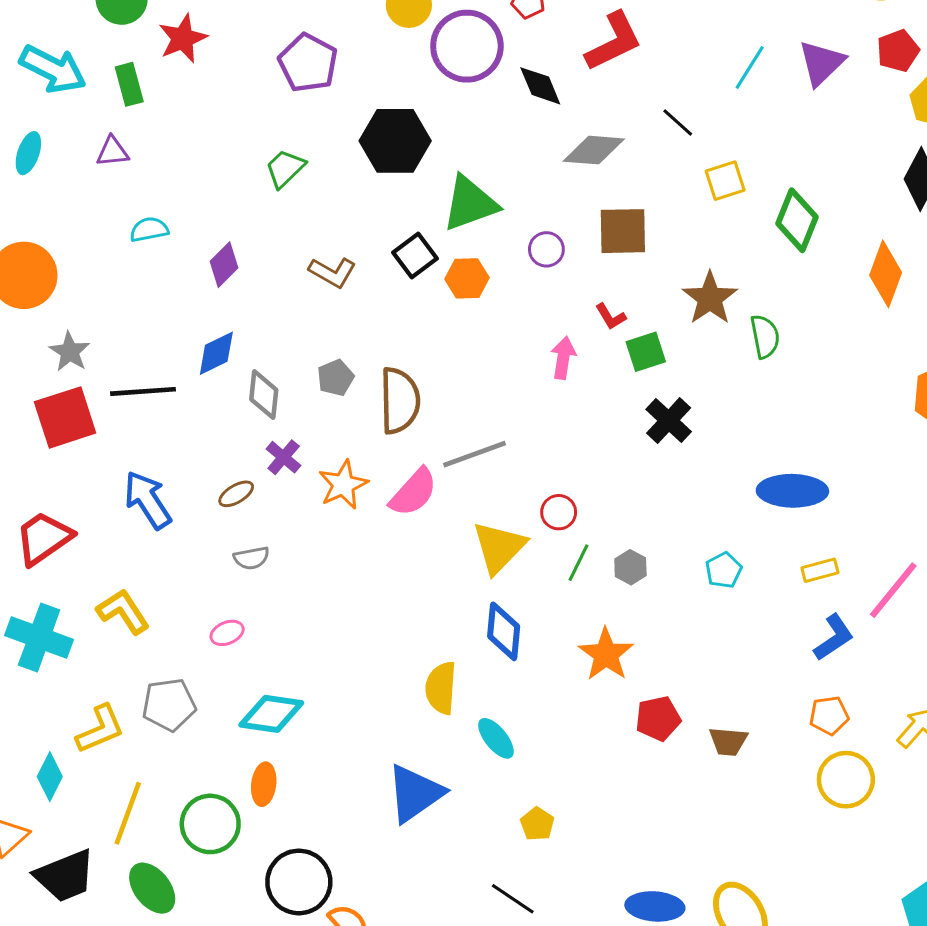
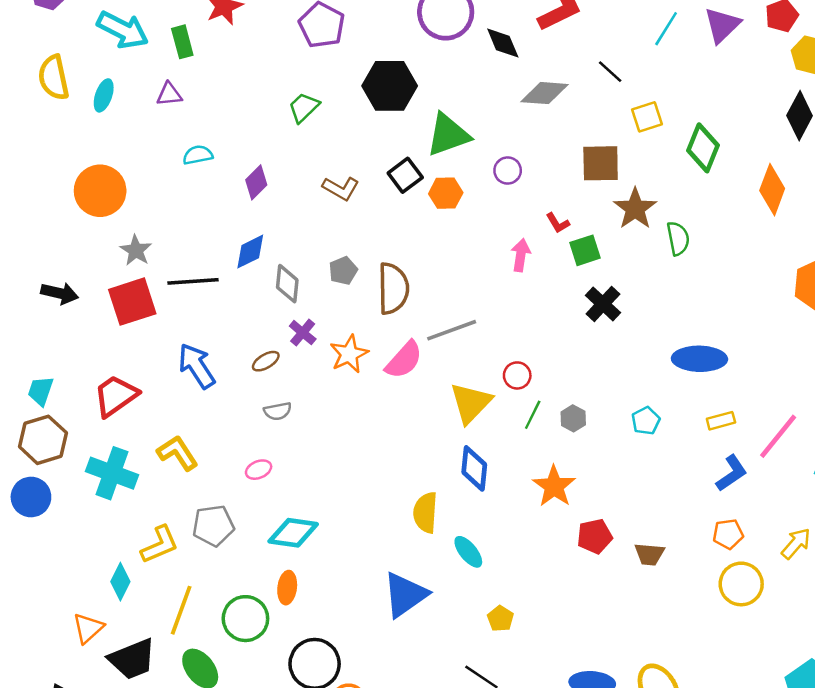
brown square: (623, 231) -> (601, 163), moved

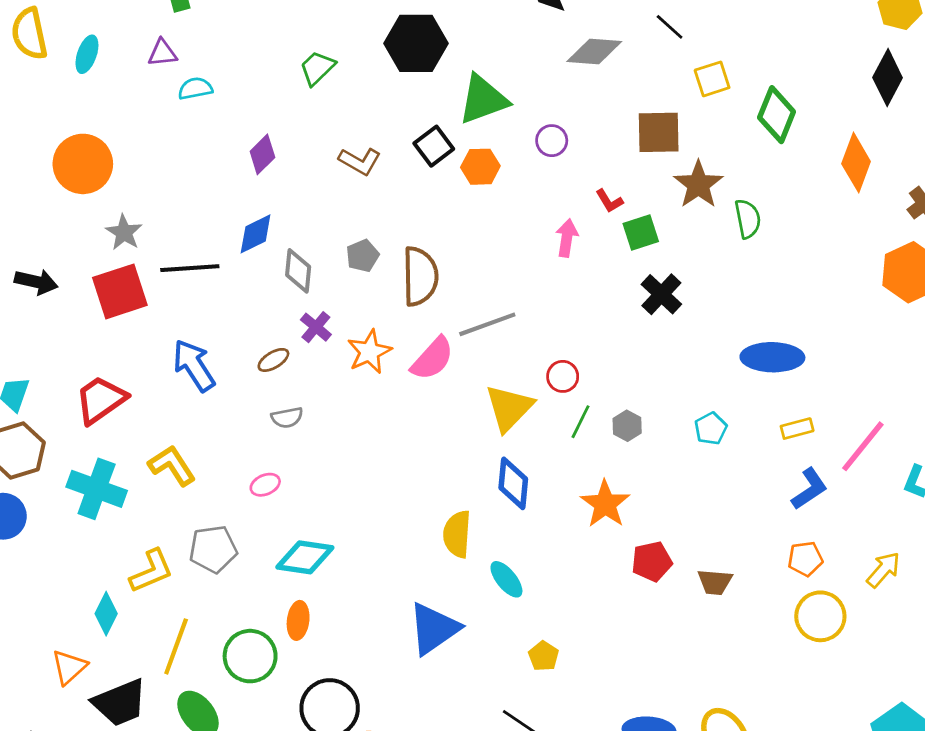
cyan semicircle: (198, 155) -> (195, 89), moved

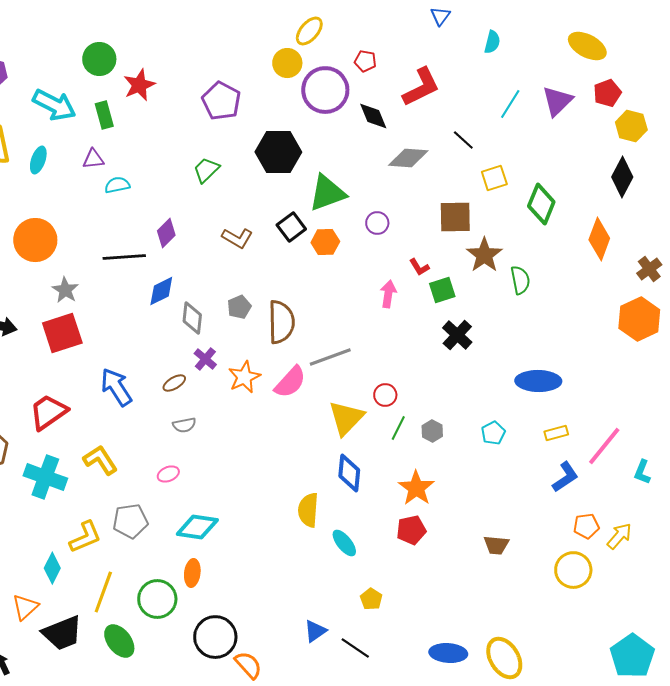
black line: (190, 268) -> (124, 257), moved
orange pentagon: (805, 559) -> (586, 526), moved
red pentagon: (652, 561) -> (411, 530), moved
blue triangle: (434, 629) -> (315, 631), moved, size x0.6

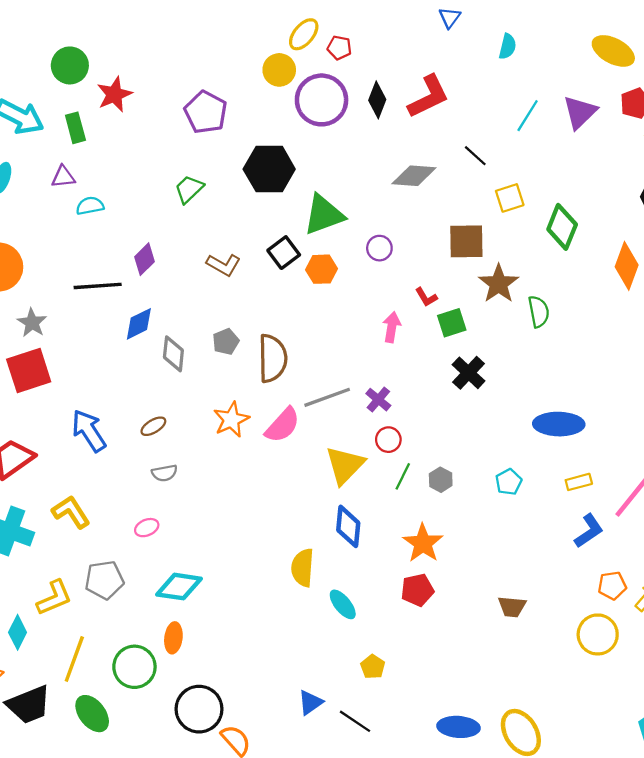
red pentagon: (365, 61) -> (339, 48), moved
black diamond: (373, 116) -> (377, 100), moved, turned 44
purple cross: (205, 359) -> (378, 400), moved

